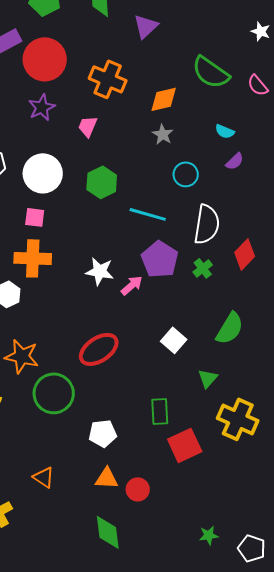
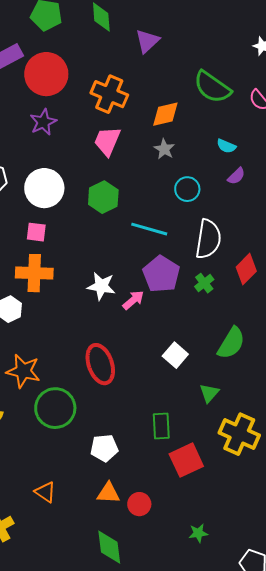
pink trapezoid: (88, 126) -> (107, 141), moved, size x1.4
red ellipse: (99, 349) -> (100, 364), turned -75
green star: (209, 535) -> (198, 533), moved

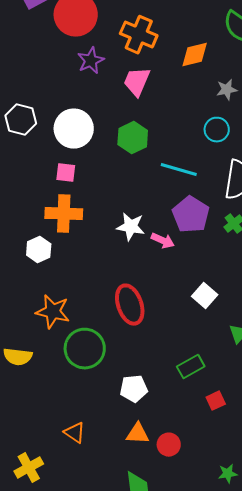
purple star: (43, 122) -> (91, 61), moved
gray star: (164, 149) -> (227, 90), moved, turned 30
pink arrow: (133, 300) -> (163, 241), turned 65
green rectangle: (161, 426) -> (191, 367), turned 64
red square: (186, 460) -> (216, 401), size x0.6

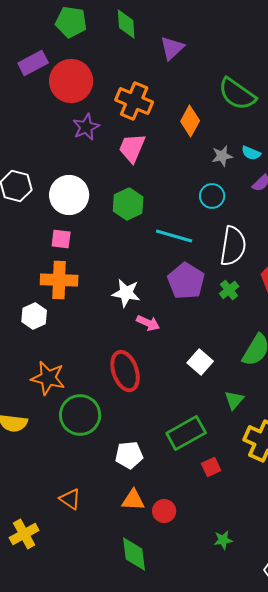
orange diamond: (195, 55) -> (190, 121), turned -48
pink arrow: (163, 241) -> (148, 323), moved
green rectangle: (191, 367) -> (186, 433), size x1.4

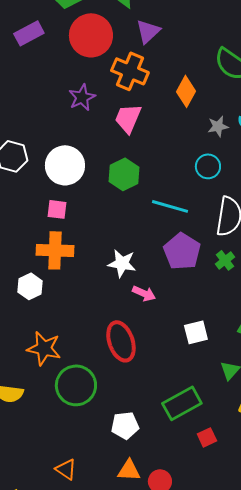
purple triangle: (172, 48) -> (148, 31), moved
red circle: (71, 81) -> (91, 35), moved
white square: (200, 362) -> (196, 332), turned 35

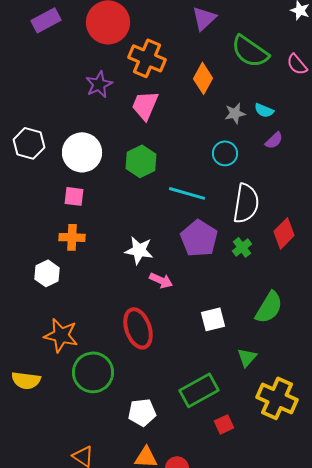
purple triangle: (148, 31) -> (204, 18), moved
orange cross: (55, 250) -> (72, 237), size x0.7

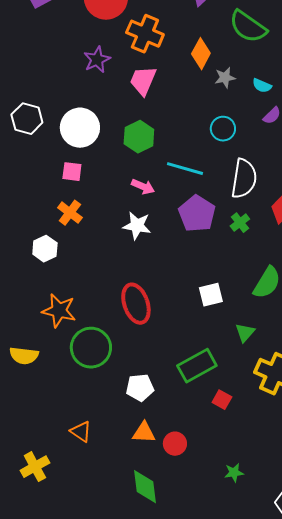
gray star: (235, 113) -> (225, 78), moved
orange cross: (72, 237) -> (70, 213), turned 35
pink arrow: (161, 280) -> (143, 187), moved
red square: (224, 424) -> (222, 400), turned -36

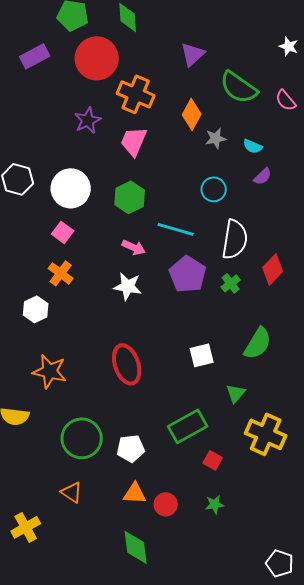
pink square: (72, 172) -> (63, 232), turned 30
green circle: (91, 348) -> (82, 438), moved
green star: (234, 473) -> (215, 504), moved

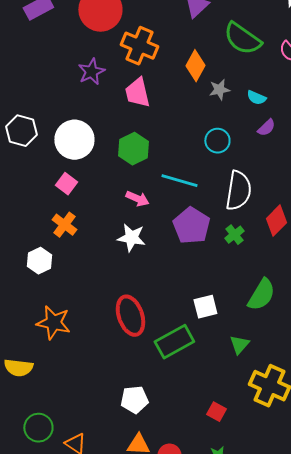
pink trapezoid: (134, 141) -> (137, 93), turned -36
green rectangle: (188, 426) -> (174, 342), moved
green circle: (82, 438) -> (38, 428), moved, size x0.7

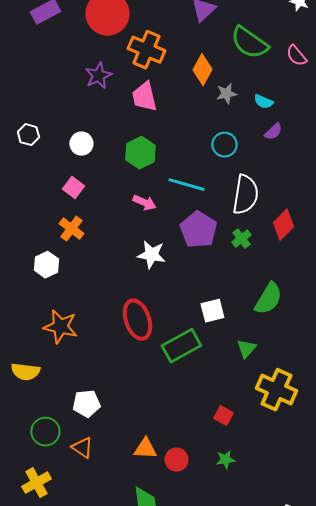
white hexagon: (21, 131) -> (28, 135), size x0.7
white circle: (74, 140) -> (81, 144), size x0.6
white star: (131, 238) -> (151, 255), moved
white pentagon: (134, 400) -> (86, 404), moved

